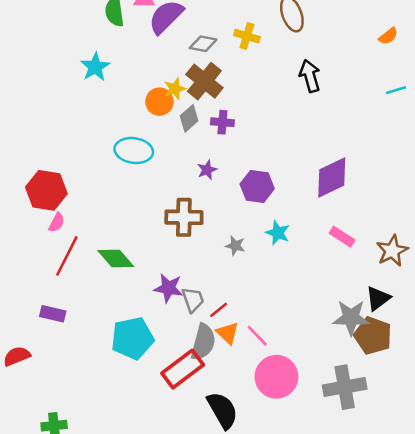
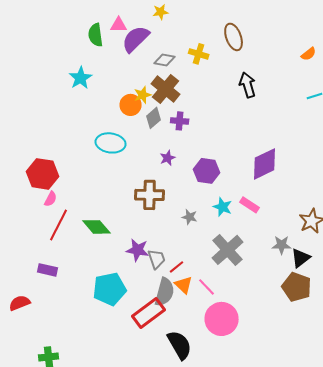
pink rectangle: (342, 237) -> (250, 205), moved
gray star: (351, 318) -> (282, 245), moved, size x0.7
gray cross: (345, 387) -> (228, 250), moved, turned -32

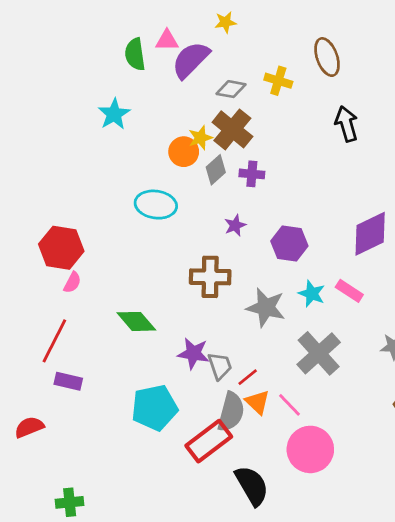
gray star: (190, 217) -> (266, 308), size x1.8
red line: (59, 225) -> (54, 341), moved

